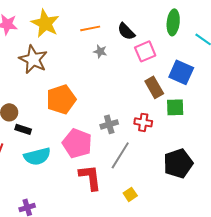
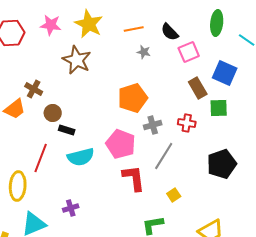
orange pentagon: (61, 99) -> (133, 98), moved

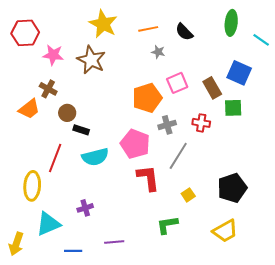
pink star: (51, 25) -> (53, 55), moved
pink square: (189, 52) -> (177, 83), moved
black pentagon: (222, 164) -> (232, 188), moved

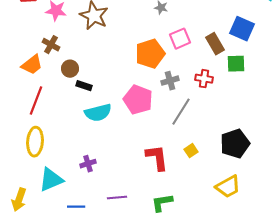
red line: (55, 158) -> (36, 101), moved
red L-shape: (148, 178) -> (157, 158), moved
green L-shape: (167, 225) -> (162, 203), moved

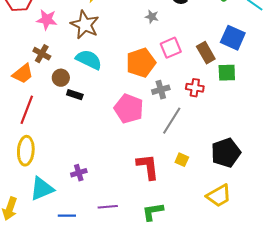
cyan semicircle: (98, 113) -> (89, 60), moved, turned -140
yellow square: (191, 151) -> (182, 160), turned -32

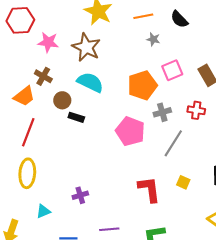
cyan triangle: (42, 189) -> (43, 211), size x0.6

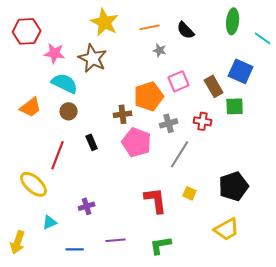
brown cross: (43, 76) -> (123, 114), moved, turned -36
cyan semicircle: (90, 82) -> (65, 83), moved
black rectangle: (76, 117) -> (92, 142), moved, turned 49
red line: (28, 132) -> (58, 155), moved
yellow ellipse: (27, 173) -> (34, 184), turned -52

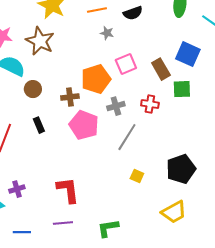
black semicircle: (186, 30) -> (133, 13), turned -66
brown circle: (69, 111) -> (33, 89), moved
red L-shape: (156, 200) -> (68, 190), moved
purple cross: (87, 206) -> (17, 189), moved

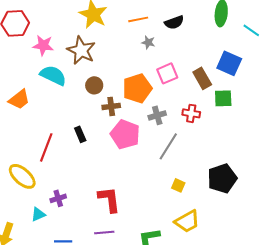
brown circle: (33, 89) -> (94, 85), moved
yellow trapezoid: (174, 212) -> (187, 221), moved

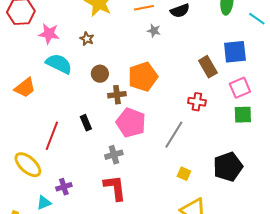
brown star: (81, 50) -> (87, 39), size x0.5
blue square: (229, 63) -> (235, 52), turned -30
pink square: (167, 73) -> (240, 88), moved
green square: (223, 98) -> (243, 115), moved
gray cross: (157, 115) -> (114, 155), moved

